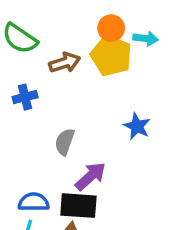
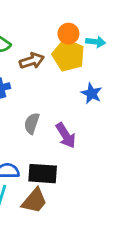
blue star: (137, 126) -> (92, 93), moved
purple arrow: (90, 176) -> (66, 136), moved, turned 100

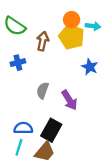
brown arrow: (32, 61) -> (43, 41), turned -60
black rectangle: (43, 174) -> (51, 130), turned -65

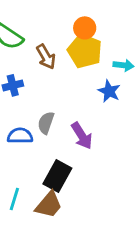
cyan arrow: (93, 26) -> (124, 65), moved
brown arrow: (43, 41) -> (46, 57), turned 138
blue semicircle: (23, 128) -> (20, 136), moved

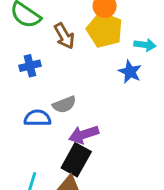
gray semicircle: (46, 123) -> (64, 105), turned -130
purple arrow: (82, 136) -> (84, 134), moved, turned 104

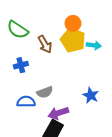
cyan arrow: (145, 45) -> (94, 45), moved
blue star: (130, 72) -> (91, 95), moved

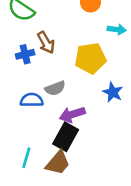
yellow pentagon: (73, 40) -> (90, 58), moved, turned -30
brown arrow: (45, 44) -> (46, 43), moved

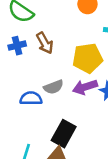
blue cross: (25, 54) -> (17, 46), moved
purple arrow: (72, 114) -> (85, 87), moved

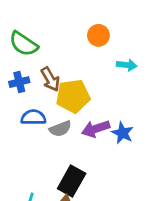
yellow pentagon: (87, 58) -> (73, 96), moved
blue semicircle: (31, 98) -> (33, 117), moved

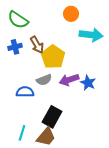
cyan arrow: (127, 65) -> (91, 35), size x1.6
yellow pentagon: (73, 96) -> (53, 57), turned -30
blue semicircle: (33, 117) -> (25, 92), moved

